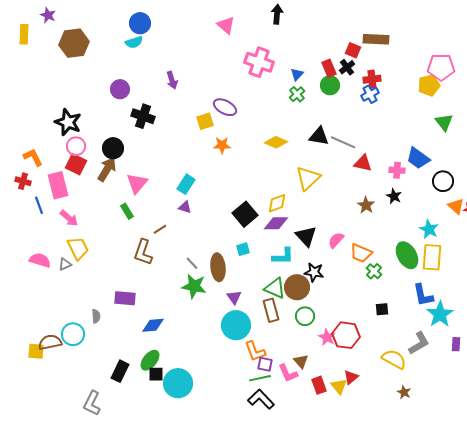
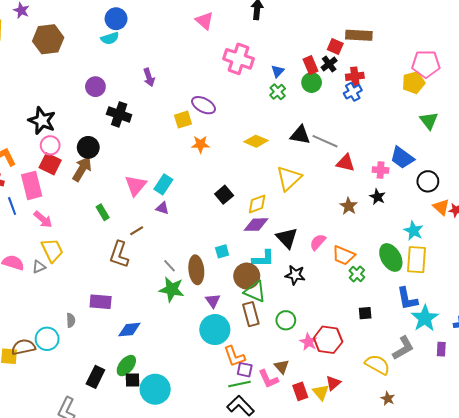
pink triangle: (137, 183) -> (136, 185), moved
black square: (245, 214) -> (224, 195), moved, size x0.7
brown circle: (297, 287) -> (247, 276), moved

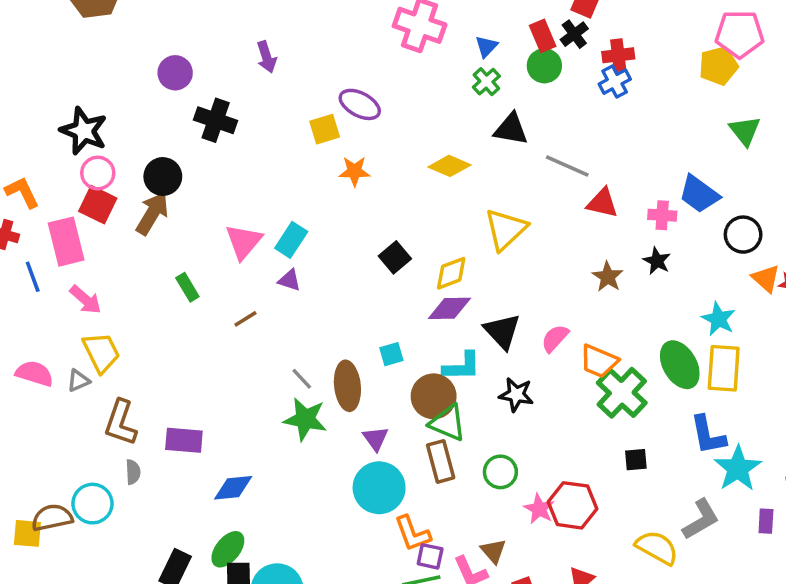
black triangle: (300, 135) -> (511, 129), moved
brown L-shape: (119, 254) -> (121, 423), moved
green cross: (357, 274) -> (622, 393), size x1.8

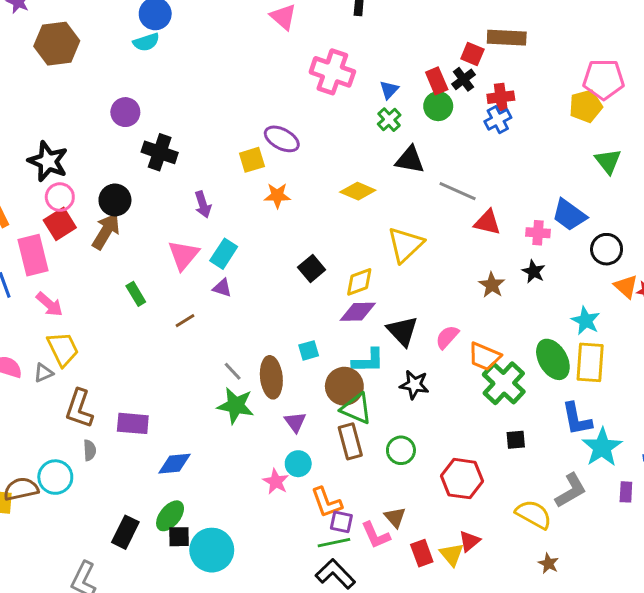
purple arrow: (267, 57) -> (203, 204), moved
red square: (98, 205) -> (60, 224), turned 32
cyan circle: (379, 488) -> (298, 464), size x0.6
pink star: (539, 509) -> (276, 482), moved

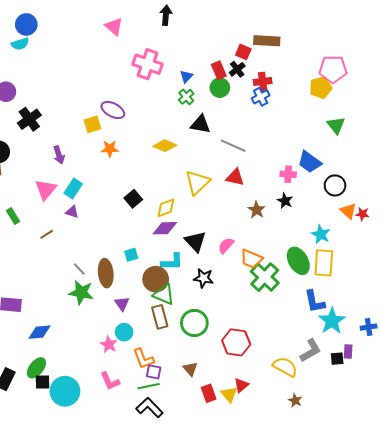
black cross: (160, 152) -> (29, 119), turned 35
red triangle: (487, 222) -> (235, 177), moved
black square: (516, 440) -> (337, 359), moved
green circle: (401, 450) -> (194, 323), size x1.4
pink L-shape: (376, 535) -> (110, 381), moved

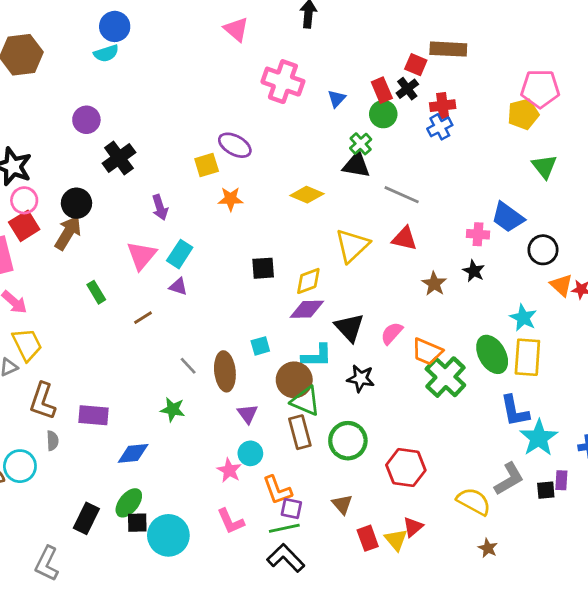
green cross: (186, 97) -> (361, 144), moved
black square: (133, 199) -> (263, 268), turned 36
green star: (81, 292) -> (173, 410), moved, size x0.7

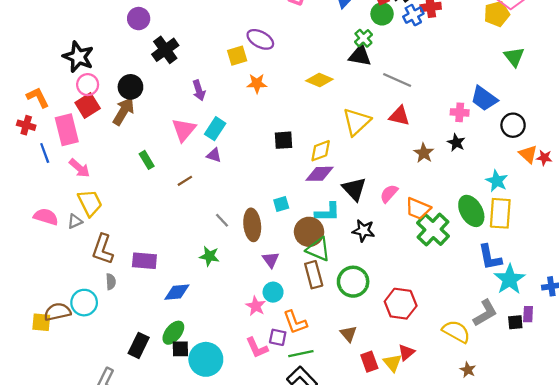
blue cross: (440, 127) -> (413, 15), moved
purple square: (291, 509) -> (278, 337), moved

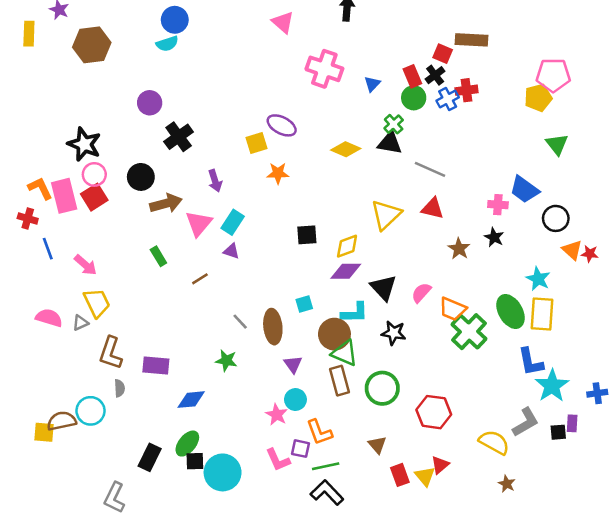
yellow diamond: (319, 80) -> (346, 149), moved
brown arrow: (124, 111) -> (166, 203), moved, turned 44
pink rectangle: (67, 130) -> (64, 196), moved

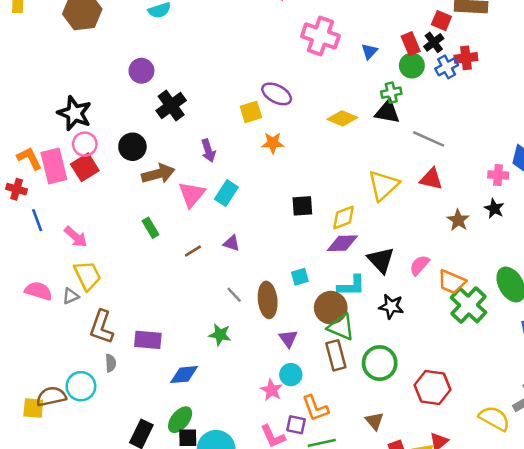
green cross: (394, 124) -> (391, 93), turned 30
purple triangle: (231, 251) -> (232, 243), moved

